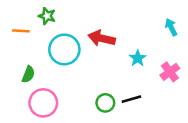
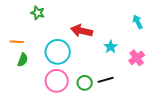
orange line: (21, 31) -> (17, 42), moved
cyan circle: (64, 49) -> (58, 52), moved
pink circle: (43, 103) -> (57, 81), moved

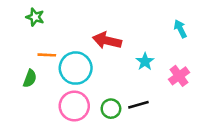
green star: (38, 13) -> (35, 17), moved
orange line: (17, 42) -> (47, 55), moved

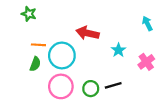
green semicircle: (30, 79) -> (35, 64), moved

